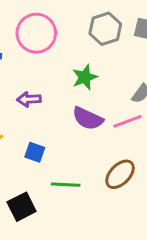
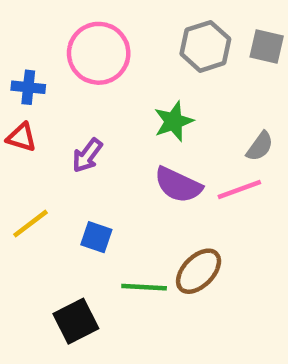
purple arrow: (29, 99) -> (87, 155), turned -50
brown ellipse: (120, 174) -> (199, 271), moved

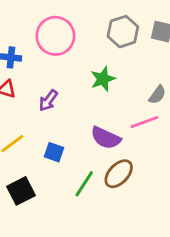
purple semicircle: (178, 185) -> (106, 138), moved
green line: (144, 287) -> (84, 184), turned -60
black square: (76, 321) -> (21, 191), moved

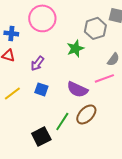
gray hexagon: (123, 32) -> (95, 28), moved
blue square: (54, 152) -> (41, 89), moved
black square: (21, 191) -> (41, 136), moved

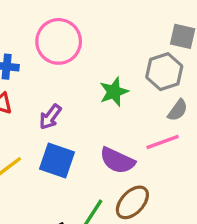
gray hexagon: (95, 28) -> (164, 72), moved
blue square: (41, 89) -> (57, 160), size x1.5

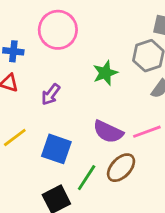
pink line: (163, 142) -> (147, 132), moved
blue square: (57, 160) -> (56, 149), moved

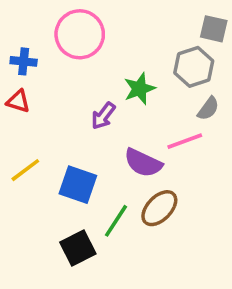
purple arrow: (51, 94) -> (103, 116), moved
pink line: (147, 132) -> (185, 141), moved

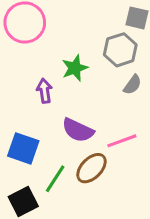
purple arrow: (103, 116) -> (44, 91), turned 135
pink line: (185, 141) -> (122, 141), moved

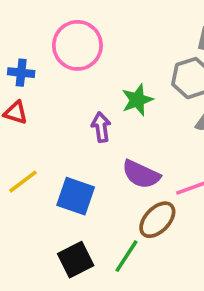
green line: (55, 179) -> (126, 256), moved

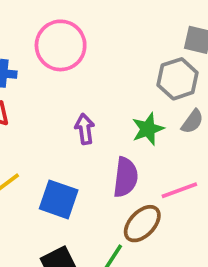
green star: (137, 100) -> (148, 129), moved
purple semicircle: (141, 174) -> (126, 177), turned -108

